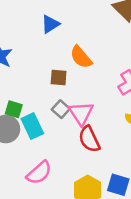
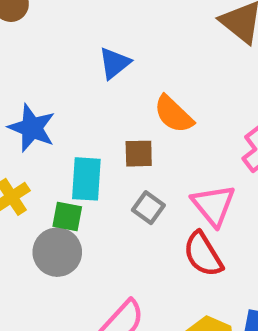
pink triangle: (81, 113) -> (213, 205), moved
cyan rectangle: (32, 126) -> (86, 179), moved, turned 35

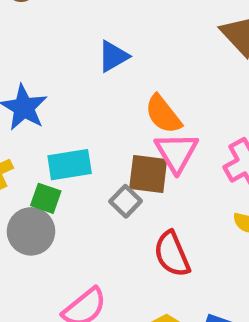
brown square: (139, 154) -> (148, 174), moved, size x1.4
cyan rectangle: (86, 179) -> (70, 165), turned 69
pink triangle: (213, 205) -> (177, 152), moved

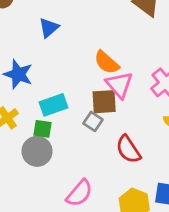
blue triangle: (113, 56) -> (49, 28), moved

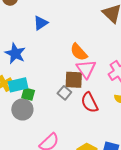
cyan rectangle: (54, 105) -> (18, 85), moved
red semicircle: (128, 149) -> (90, 102), moved

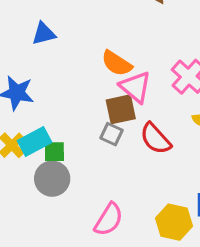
blue triangle: (41, 23) -> (44, 34), turned 35

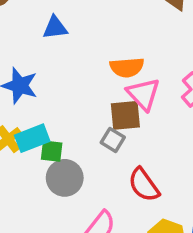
orange semicircle: (117, 63) -> (127, 67), turned -44
red semicircle: (155, 139) -> (144, 185), moved
gray circle: (52, 179) -> (65, 178), moved

